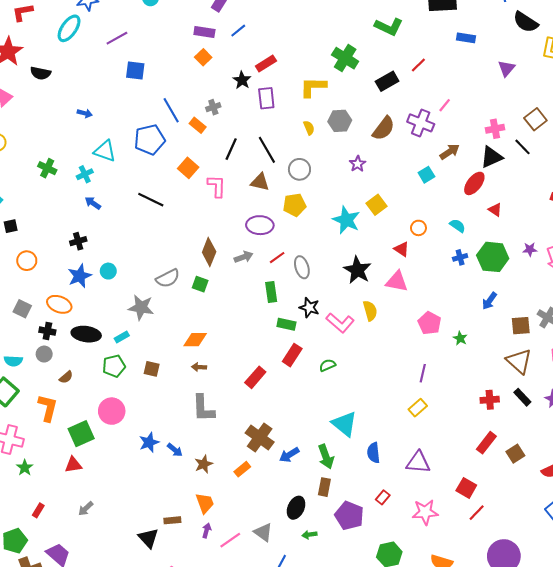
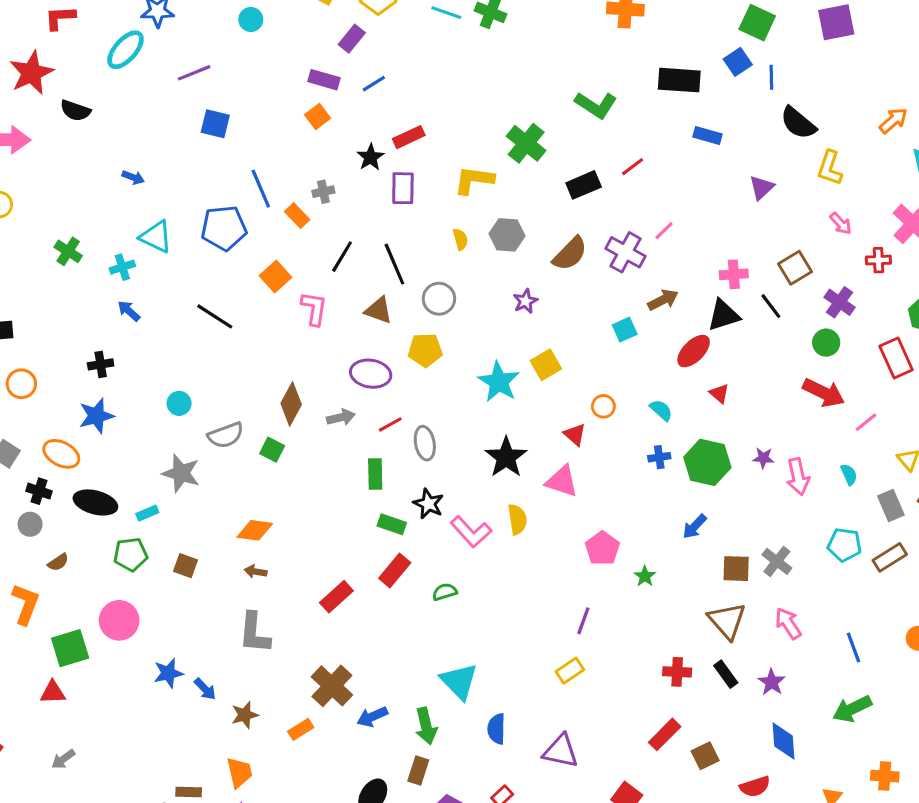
cyan circle: (108, 271) -> (179, 403), moved

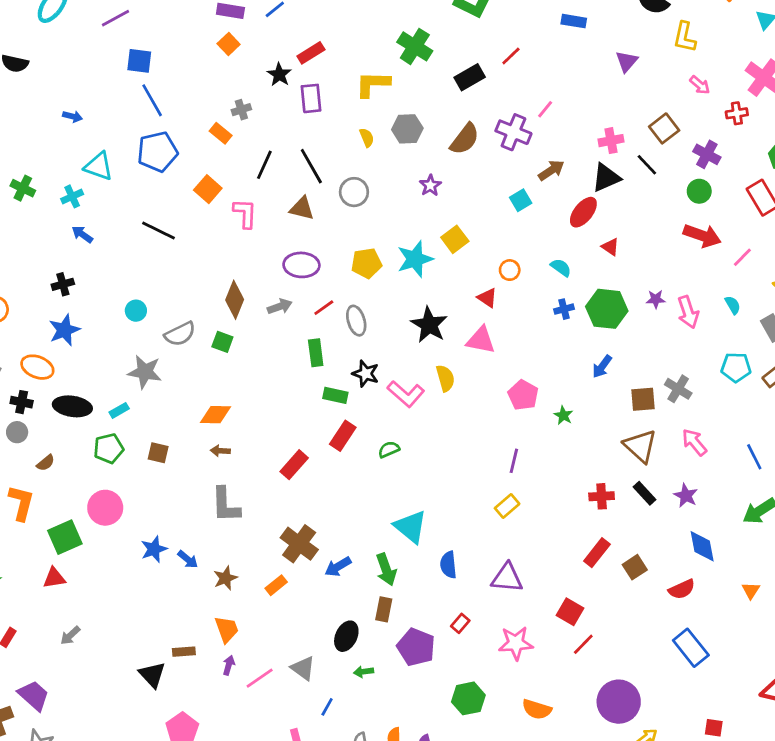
blue line: (261, 189) -> (152, 100), moved
yellow pentagon: (425, 350) -> (366, 263), moved
cyan star: (499, 382) -> (415, 259), turned 30

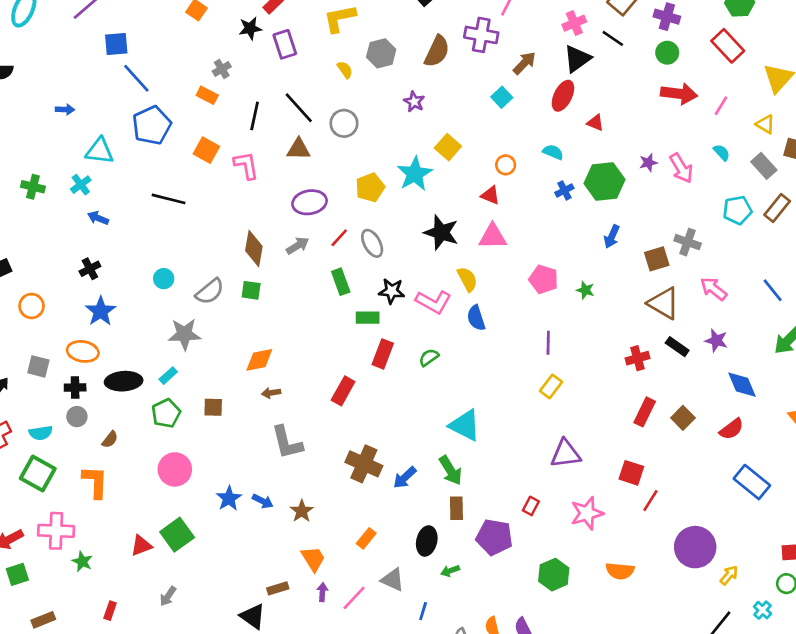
black star: (279, 75) -> (250, 28), turned -30
green square: (65, 537) -> (177, 535), moved
blue semicircle: (448, 565) -> (476, 318), moved
orange rectangle: (276, 585) -> (366, 538), moved

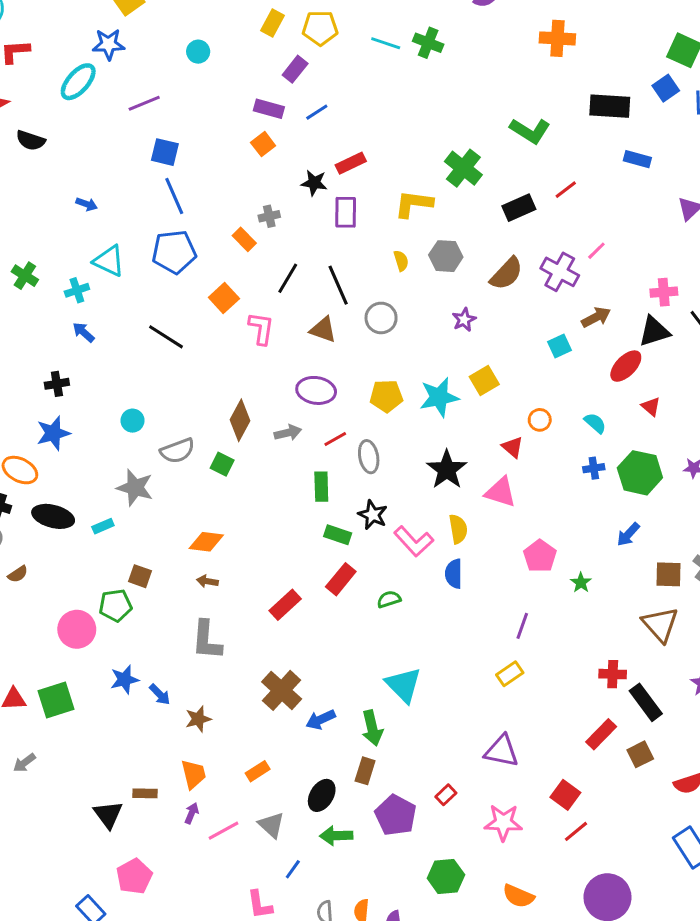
black rectangle: (677, 347) -> (646, 702), moved, size x1.4
green pentagon: (166, 413) -> (116, 605), moved
green arrow: (450, 571) -> (336, 836), size x1.5

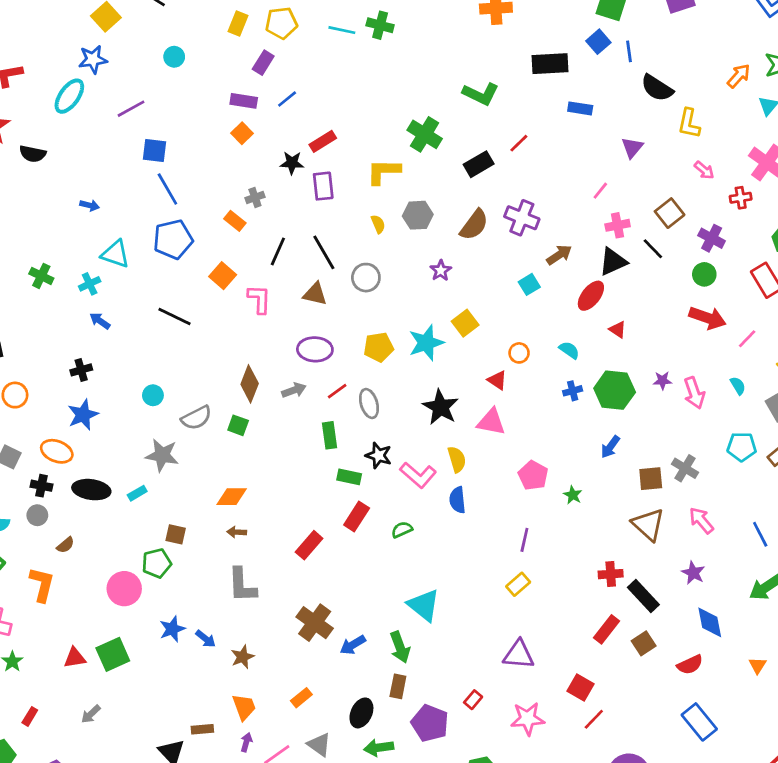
pink line: (596, 251) -> (600, 191), moved

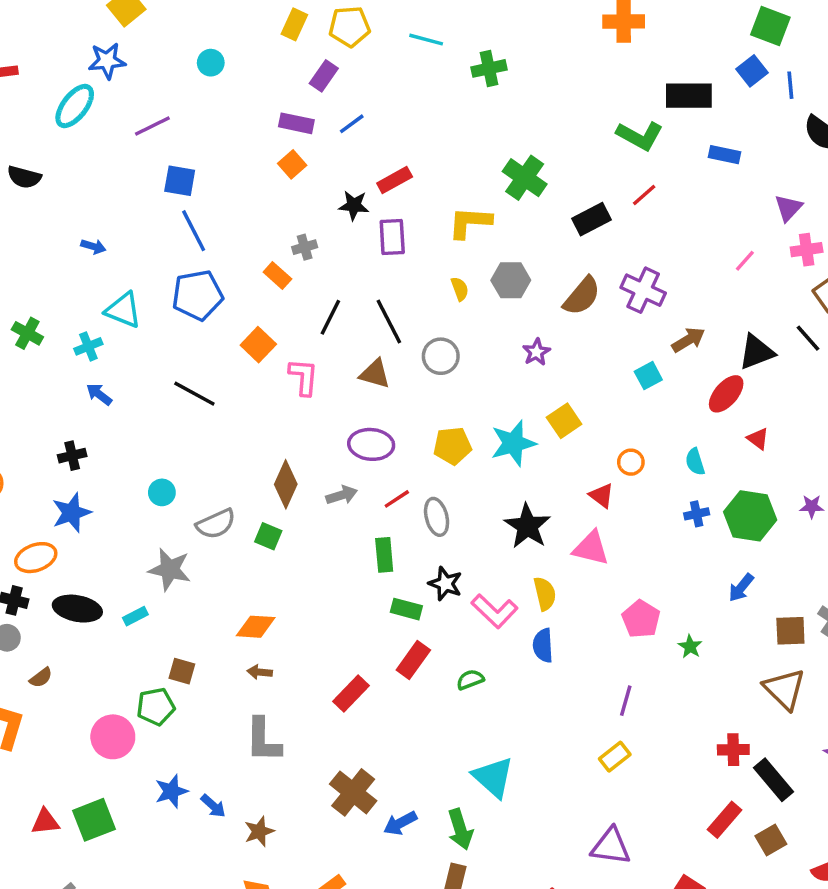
green cross: (380, 25) -> (489, 68), moved, turned -30
green L-shape: (481, 94) -> (640, 136), moved
pink cross: (618, 225) -> (807, 250), moved
cyan semicircle: (569, 350) -> (695, 462), turned -145
orange ellipse: (57, 451) -> (36, 558), turned -44

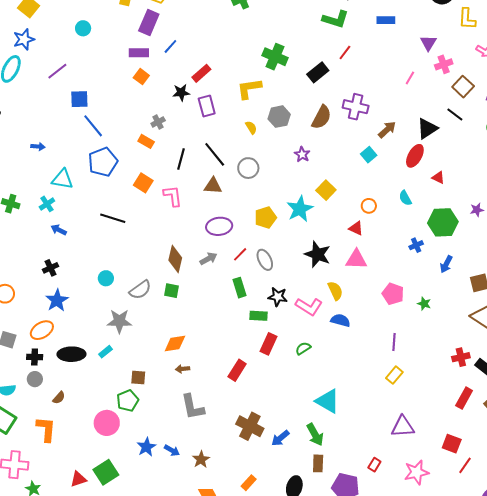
purple rectangle: (324, 76) -> (149, 22), size x1.4
blue cross: (697, 514) -> (416, 245), moved
blue semicircle: (543, 645) -> (340, 320), turned 120

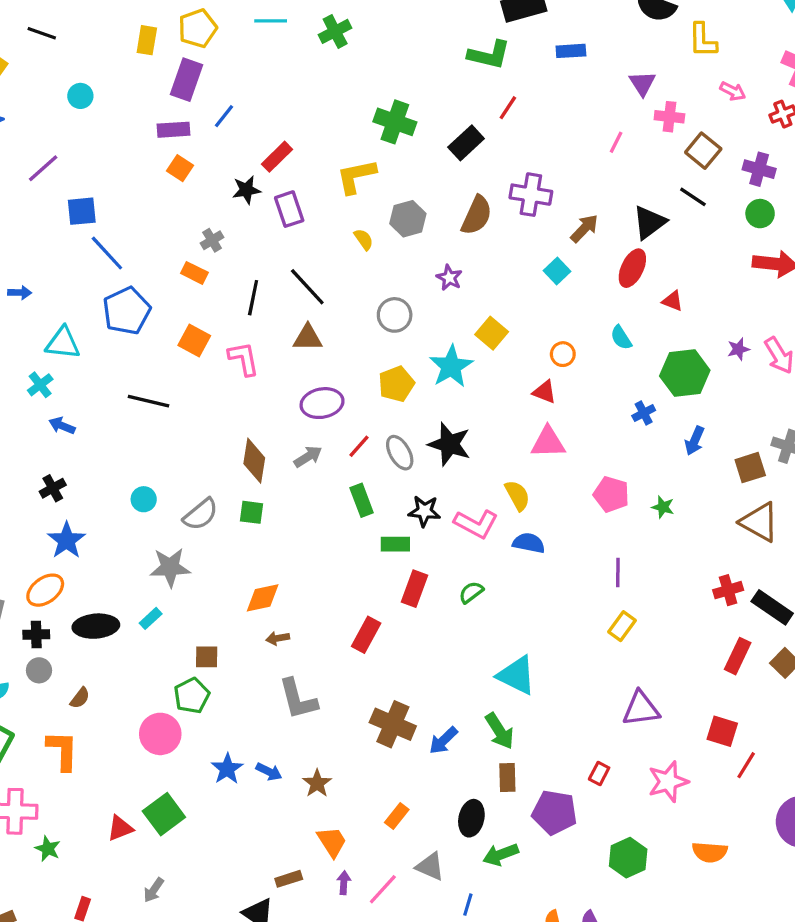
pink cross: (444, 64) -> (669, 117), turned 30
gray circle: (248, 168) -> (395, 315), moved
black star: (318, 254) -> (449, 444), moved

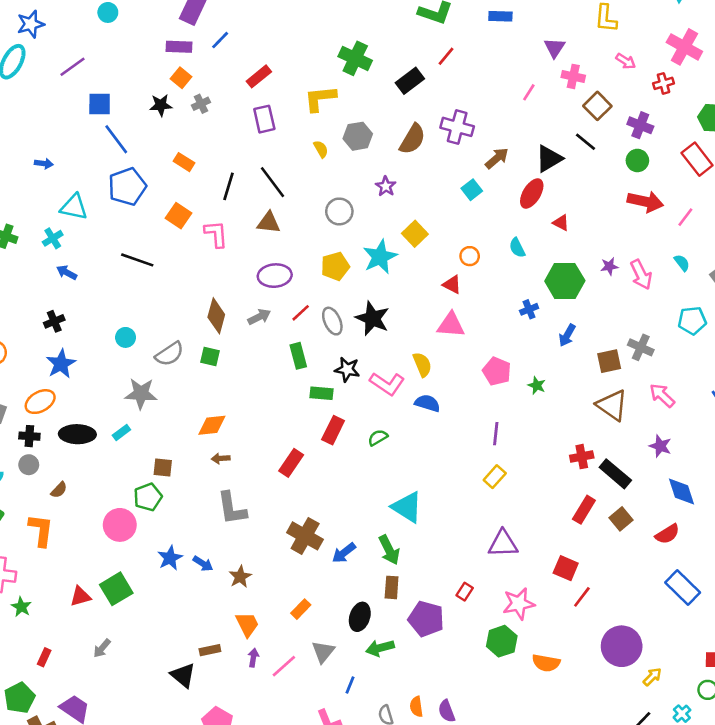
black star: (246, 190) -> (161, 105), moved
gray cross: (212, 240) -> (201, 104), moved
green hexagon: (628, 858) -> (502, 641), moved
gray triangle: (430, 866) -> (323, 652), turned 40

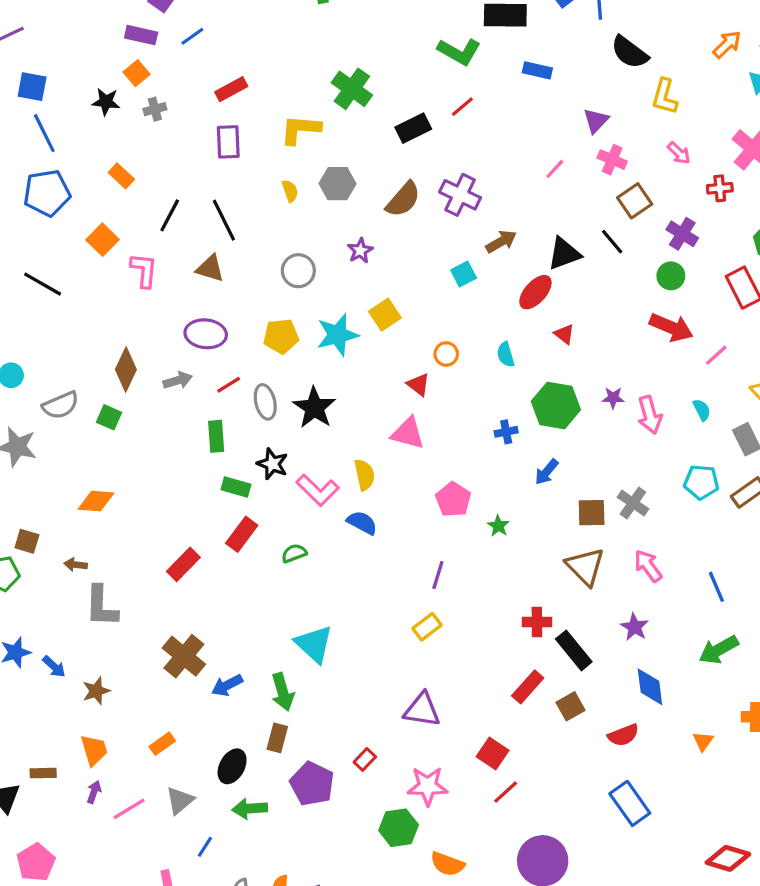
brown arrow: (221, 458) -> (76, 565), moved

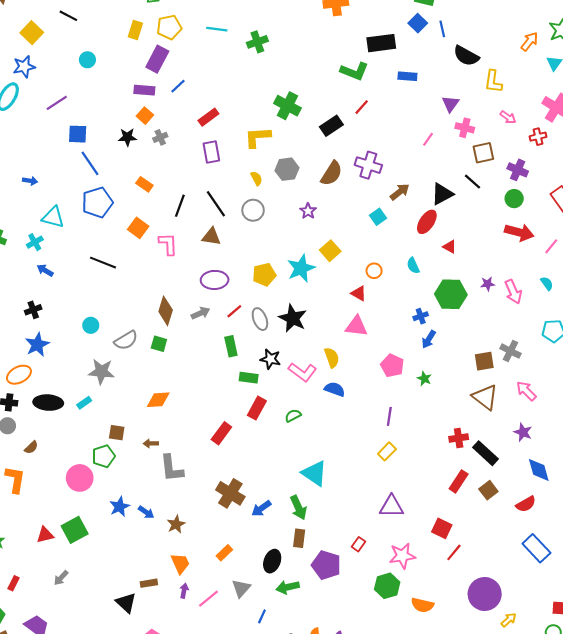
brown square: (635, 201) -> (483, 153), turned 30
gray circle: (298, 271) -> (253, 210), moved
blue arrow: (547, 472) -> (429, 339), moved

